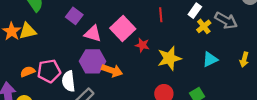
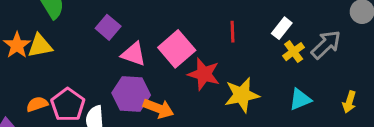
gray arrow: (226, 20) -> (326, 45), turned -75
red star: (142, 45) -> (204, 74), size x1.5
pink pentagon: (49, 71) -> (68, 105), turned -30

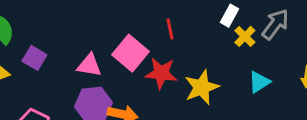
purple square: (108, 27) -> (34, 58), moved
red line: (232, 32) -> (170, 29), moved

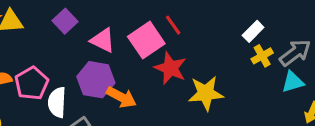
red line: (170, 29) -> (173, 25), moved, turned -40
purple square: (34, 58) -> (65, 21), moved
cyan triangle: (259, 82) -> (293, 82), moved

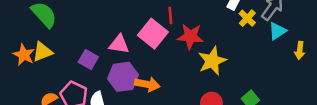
purple square: (65, 21) -> (88, 60), moved
red line: (173, 25) -> (170, 15), turned 48
red star: (170, 68) -> (190, 36), moved

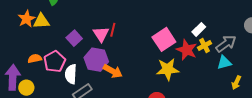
red line: (170, 15) -> (113, 30), moved
pink square: (153, 34) -> (164, 39), moved
red star: (190, 36) -> (187, 50), moved
pink triangle: (119, 44) -> (101, 34), turned 30

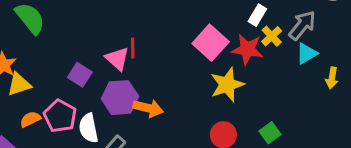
yellow triangle: (41, 21) -> (19, 84), moved

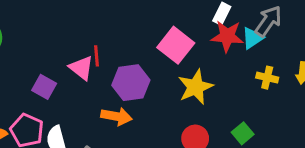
yellow cross: (272, 36) -> (267, 78), moved, turned -30
red star: (247, 49) -> (227, 36), moved
cyan triangle: (307, 54) -> (253, 38), moved
purple hexagon: (120, 98) -> (131, 83), moved

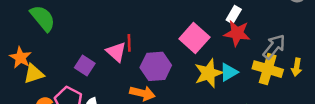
gray arrow: (268, 21) -> (274, 47), moved
cyan triangle: (253, 38) -> (229, 72), moved
yellow cross: (267, 78) -> (268, 69), size x1.6

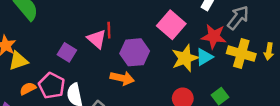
red star: (237, 33) -> (214, 36), moved
gray arrow: (274, 47) -> (238, 18), moved

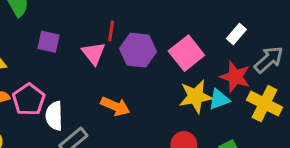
red line: (109, 30) -> (111, 31), moved
purple square: (67, 52) -> (48, 42), moved, turned -30
purple hexagon: (135, 52) -> (138, 50), moved

